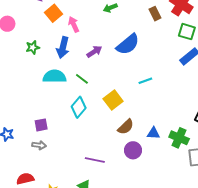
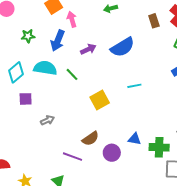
cyan diamond: (79, 107) -> (16, 72), moved
purple square: (41, 125) -> (26, 99), moved
brown semicircle: (126, 127) -> (90, 139), moved
green cross: (179, 138) -> (159, 147), turned -30
gray arrow: (39, 145) -> (47, 120), moved, turned -40

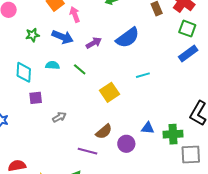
blue arrow: (58, 41) -> (63, 37), turned -85
cyan semicircle: (45, 68) -> (53, 65), size x0.6
cyan diamond: (16, 72) -> (24, 72), turned -40

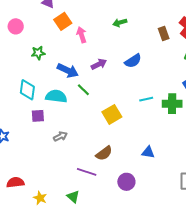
blue arrow: (63, 37) -> (68, 71), moved
blue semicircle: (128, 38) -> (133, 61), size x0.7
cyan semicircle: (53, 65) -> (56, 96), moved, size x1.5
green cross: (173, 134) -> (172, 104), moved
purple circle: (126, 144) -> (126, 182), moved

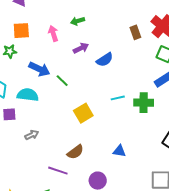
orange square: (63, 21) -> (21, 31), moved, turned 30
green arrow: (120, 23) -> (78, 21), moved
purple arrow: (99, 64) -> (81, 48), moved
green line: (83, 90) -> (62, 81), moved

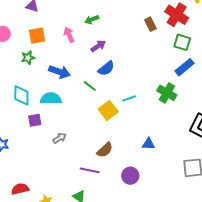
blue semicircle: (105, 60) -> (106, 68), moved
green line: (62, 81) -> (90, 86), moved
cyan line: (118, 98) -> (129, 98), moved
green cross: (144, 103) -> (167, 93), turned 36

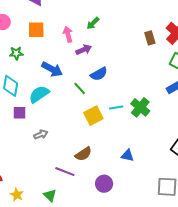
green arrow: (92, 20) -> (93, 23), turned -32
purple arrow: (98, 46) -> (84, 50), moved
green star: (28, 58) -> (16, 53), moved
green cross: (167, 93) -> (140, 107), moved
cyan semicircle: (51, 99) -> (39, 94), turned -45

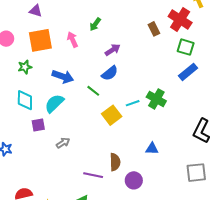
orange square: (36, 30) -> (40, 40), size x1.4
purple arrow: (84, 50) -> (113, 50), moved
brown semicircle: (83, 154) -> (115, 162), moved, turned -48

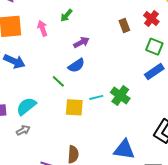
red cross: (180, 19) -> (151, 19), size x0.7
blue arrow: (63, 77) -> (14, 61), moved
cyan semicircle: (54, 103) -> (26, 106), moved
yellow square: (112, 115) -> (74, 107), turned 36
blue triangle: (152, 149) -> (124, 149), moved, size x1.6

